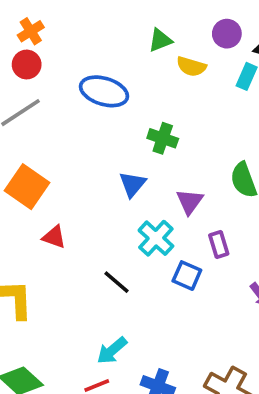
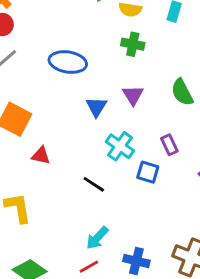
blue ellipse: (104, 91) -> (68, 62), moved
green cross: (163, 138) -> (133, 44), moved
purple triangle: (190, 202) -> (133, 95), moved

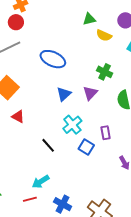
green cross: (133, 44) -> (105, 72), moved

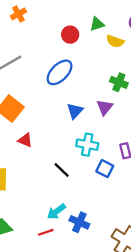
red circle: (16, 22) -> (70, 35), moved
blue ellipse: (53, 59) -> (60, 72), turned -65
cyan cross: (72, 125) -> (87, 145), turned -36
blue cross: (63, 204) -> (79, 222), moved

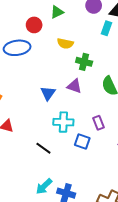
yellow semicircle: (115, 41) -> (65, 43), moved
blue ellipse: (60, 72) -> (17, 48), moved, turned 45
purple triangle: (105, 107) -> (74, 86), turned -42

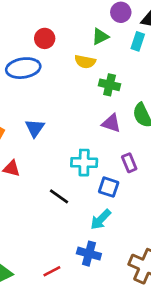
green triangle: (57, 12) -> (100, 37), moved
purple triangle: (74, 86) -> (111, 123), moved
blue triangle: (48, 93) -> (35, 128), moved
cyan arrow: (44, 186) -> (101, 219), moved

